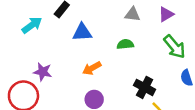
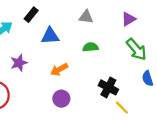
gray triangle: (133, 14) -> (86, 17), moved
purple star: (43, 72) -> (19, 63), moved, turned -30

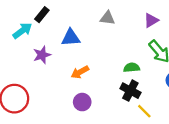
black rectangle: (31, 15) -> (42, 15), moved
green semicircle: (90, 47) -> (132, 68), moved
purple star: (19, 63) -> (42, 55), moved

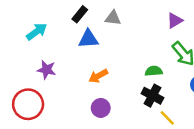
black rectangle: (42, 15) -> (80, 14), moved
gray triangle: (107, 18) -> (113, 18), moved
purple star: (42, 55) -> (47, 70), moved, turned 30

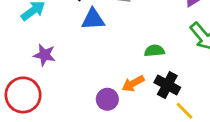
green semicircle: (154, 71) -> (154, 51), moved
orange arrow: (98, 76) -> (133, 84), moved

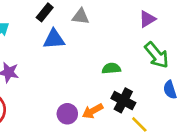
orange arrow: (133, 84) -> (93, 111), moved

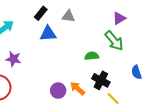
green arrow: (157, 55) -> (114, 41), moved
orange arrow: (93, 111) -> (77, 88), turned 70

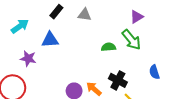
blue triangle: (48, 34) -> (50, 40), moved
green semicircle: (92, 56) -> (108, 47), moved

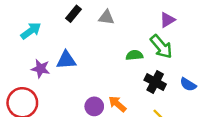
blue triangle: (50, 40) -> (66, 60), moved
blue semicircle: (154, 72) -> (188, 84), turned -40
black cross: (118, 80) -> (155, 82), moved

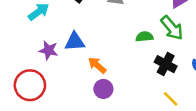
orange arrow: (117, 104) -> (97, 65), moved

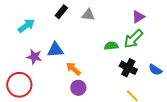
green arrow: (172, 28) -> (133, 39), turned 85

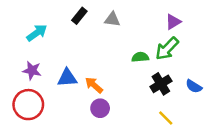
blue triangle: (55, 50) -> (67, 78), moved
purple star: (34, 57) -> (32, 71), moved
black cross: (128, 68) -> (161, 84), turned 30

